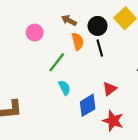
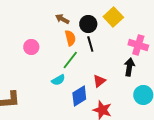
pink circle: (35, 33) -> (31, 47), moved
green line: (57, 62) -> (70, 60), moved
cyan semicircle: (64, 88) -> (58, 80), turned 88

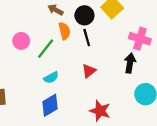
green line: (70, 60) -> (46, 49), moved
red triangle: (99, 81) -> (89, 71), moved
blue diamond: (79, 96) -> (50, 105), moved

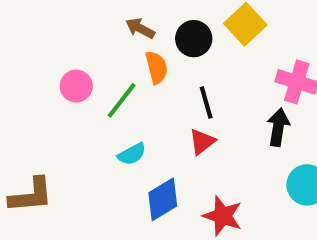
black line: (87, 38) -> (206, 103), moved
blue diamond: (50, 105) -> (163, 199), moved

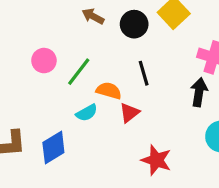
orange semicircle: (157, 67) -> (109, 91), moved, turned -60
red triangle: (202, 142) -> (129, 113), moved
blue diamond: (163, 199) -> (53, 148), moved

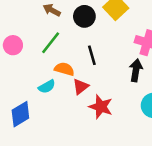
green line: (79, 72) -> (51, 43), moved
red star: (156, 160) -> (101, 107), moved

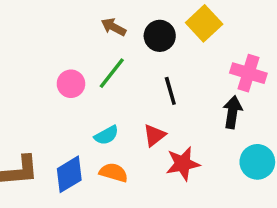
pink circle: (13, 45) -> (71, 84), moved
orange semicircle: (64, 69) -> (114, 173), moved
red star: (101, 107) -> (183, 164), turned -30

